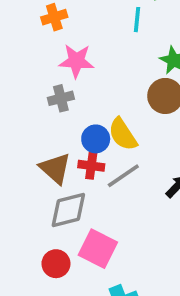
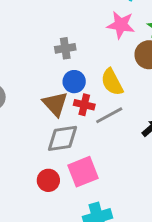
pink star: (76, 61) -> (121, 25), moved
blue circle: (96, 139) -> (74, 82), moved
pink square: (98, 249) -> (83, 172), turned 36

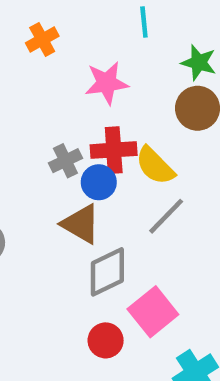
pink star: (121, 25) -> (107, 83), moved
gray cross: (65, 48) -> (65, 161), moved
red cross: (84, 105) -> (114, 150), moved, size x1.4

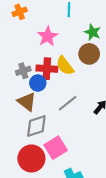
pink star: (107, 83) -> (48, 36), turned -30
yellow semicircle: (155, 166) -> (65, 66), moved
red circle: (106, 340) -> (31, 158), size x1.6

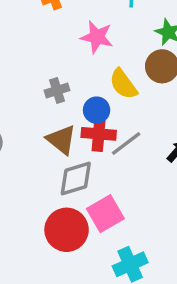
pink star: (48, 36) -> (97, 37), turned -30
red cross: (47, 69) -> (99, 134), moved
blue circle: (38, 83) -> (97, 110), moved

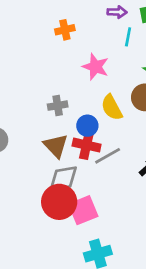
red circle: (67, 230) -> (59, 202), moved

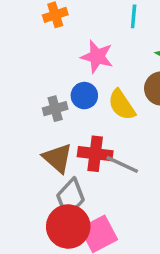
blue circle: (87, 126) -> (84, 96), moved
gray line: (108, 156) -> (122, 164), turned 60
gray diamond: (63, 179) -> (70, 198), turned -32

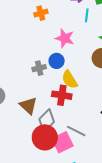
yellow semicircle: (122, 105) -> (70, 80), moved
brown triangle: (58, 158) -> (28, 106), moved
gray line: (122, 164) -> (76, 131), moved

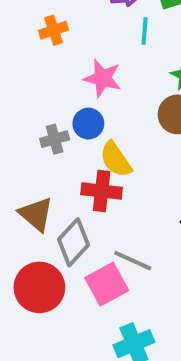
red circle: (45, 137) -> (39, 287), moved

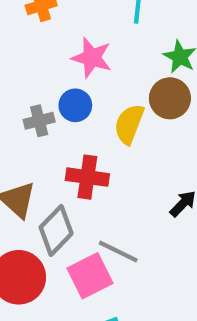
yellow semicircle: (116, 159) -> (129, 124), moved, turned 54

